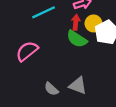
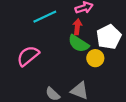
yellow circle: (93, 23) -> (95, 58), moved

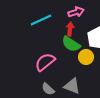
pink semicircle: (28, 56) -> (45, 62), moved

